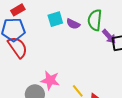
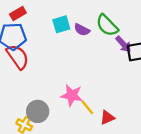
green semicircle: (95, 20) -> (107, 25), turned -50
pink star: (50, 80) -> (72, 95), moved

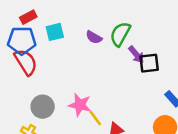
cyan square: (61, 24) -> (55, 32), moved
green semicircle: (107, 25) -> (120, 34), turned 70
gray circle: (38, 111) -> (43, 107), moved

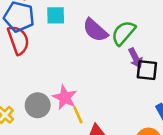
purple semicircle: (94, 37) -> (95, 30), size x1.5
gray circle: (43, 107) -> (38, 105), moved

